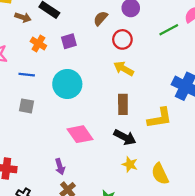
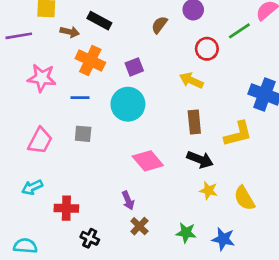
red circle: (122, 39) -> (207, 49), moved
purple square: (69, 41) -> (134, 67), moved
orange cross: (38, 44) -> (90, 60), size x1.5

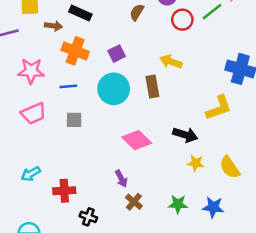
red circle: (207, 49) -> (182, 20), moved
brown rectangle: (194, 122) -> (152, 87), moved
pink trapezoid: (40, 141) -> (34, 113), moved, turned 44

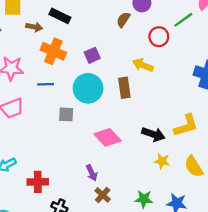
brown semicircle: (137, 12) -> (123, 20), moved
red circle: (182, 20) -> (159, 37), moved
yellow L-shape: (219, 108) -> (186, 126), moved
gray square: (74, 120) -> (66, 114), moved

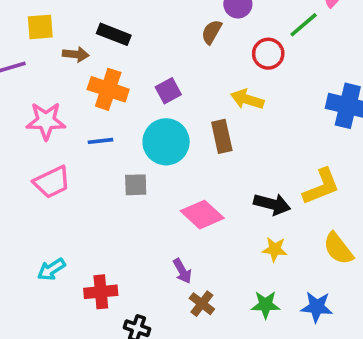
yellow star: (162, 161) -> (275, 249), moved

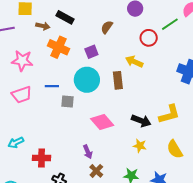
brown semicircle: (212, 32) -> (107, 27), moved
blue line: (101, 141) -> (52, 86), moved

